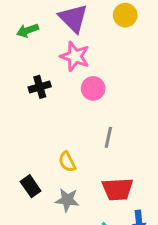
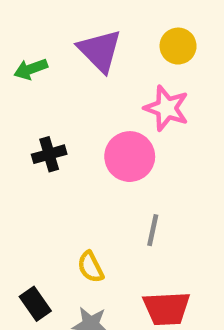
pink star: (75, 56) -> (167, 108), moved
pink circle: (93, 88) -> (130, 157), size x1.4

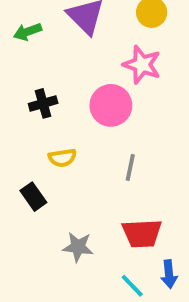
yellow semicircle: (91, 267) -> (62, 158), moved, turned -72
black rectangle: (35, 304) -> (33, 197), moved

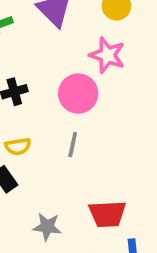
yellow semicircle: (62, 158) -> (18, 146), moved
gray line: (130, 167) -> (73, 145), moved

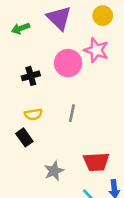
pink circle: (78, 94) -> (68, 63), moved
gray star: (47, 227) -> (54, 171), turned -30

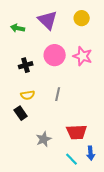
green arrow: (21, 28) -> (18, 28), turned 32
pink star: (96, 50) -> (83, 56), moved

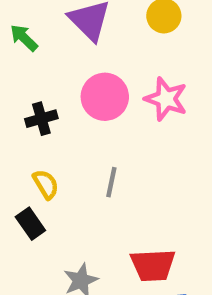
green arrow: (18, 28) -> (24, 38), turned 32
yellow semicircle: (28, 95) -> (46, 184), turned -112

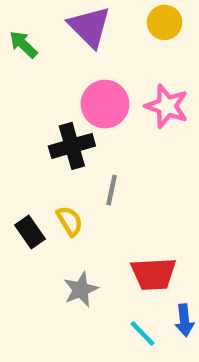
black cross: (41, 119) -> (72, 146), moved, size x1.4
yellow semicircle: (46, 184) -> (70, 221), moved

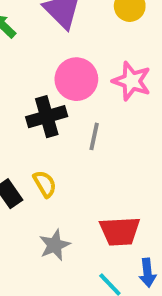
gray line: (112, 190) -> (94, 136), moved

